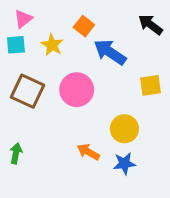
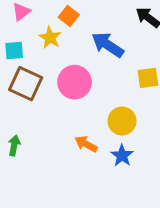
orange square: (84, 26) -> (69, 16), moved
cyan square: (16, 45) -> (14, 51), moved
blue star: (124, 163) -> (122, 156), turned -30

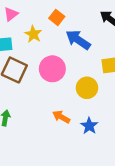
orange square: (69, 16) -> (57, 17), moved
yellow circle: (122, 121) -> (87, 88), moved

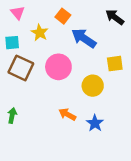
pink triangle: (11, 14) -> (18, 13), turned -32

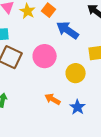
yellow star: (40, 33) -> (28, 11), moved

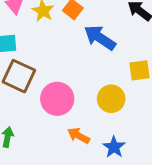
pink circle: (45, 56) -> (57, 99), moved

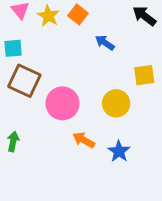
blue arrow: (100, 38) -> (105, 43), size x0.6

